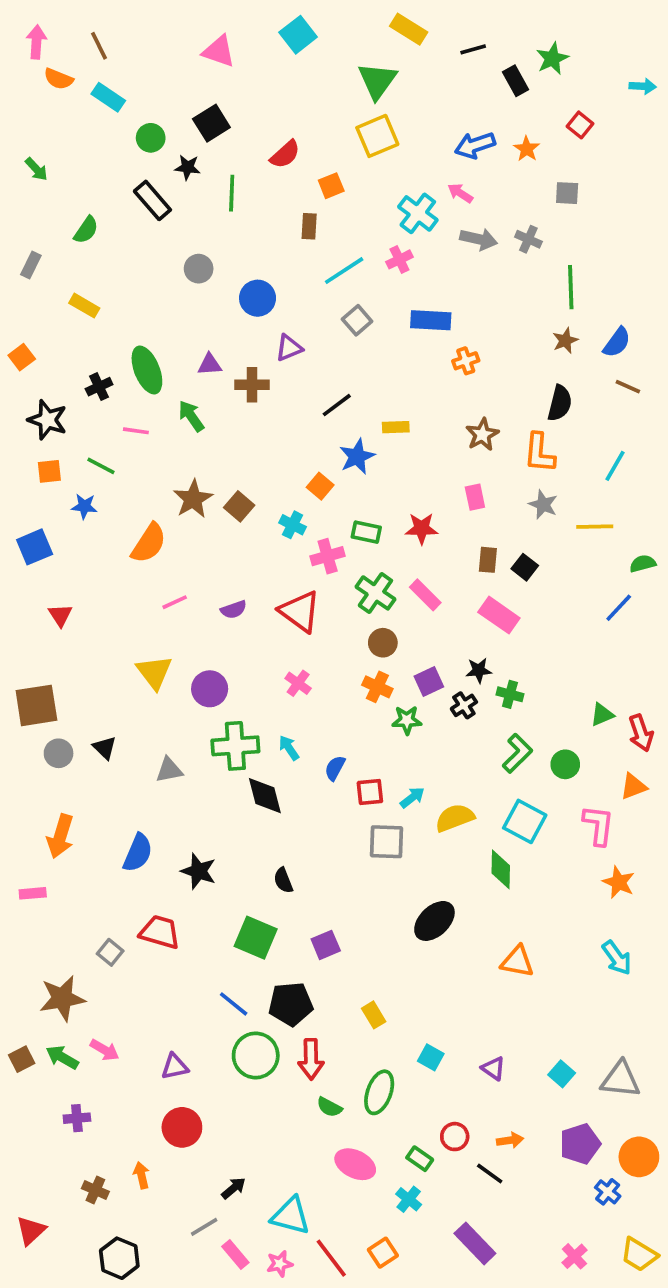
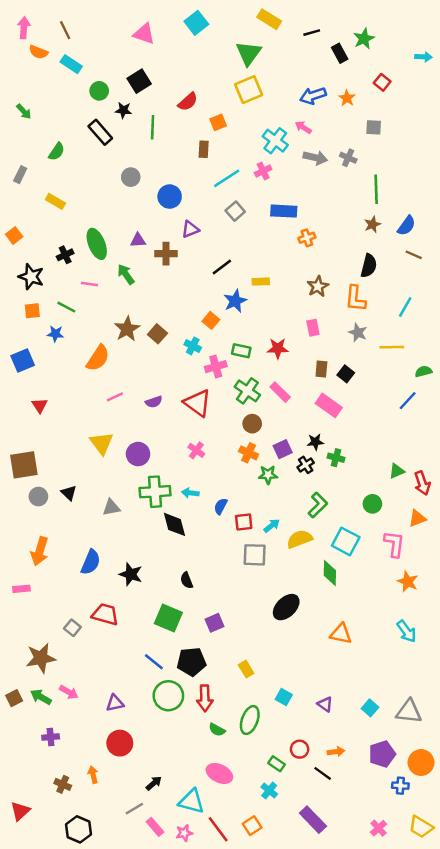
cyan arrow: (289, 748) -> (190, 493), turned -49
green L-shape: (517, 753) -> (318, 505), moved
pink ellipse: (355, 1164) -> (219, 773), moved
blue cross: (608, 1192) -> (400, 786), turned -35

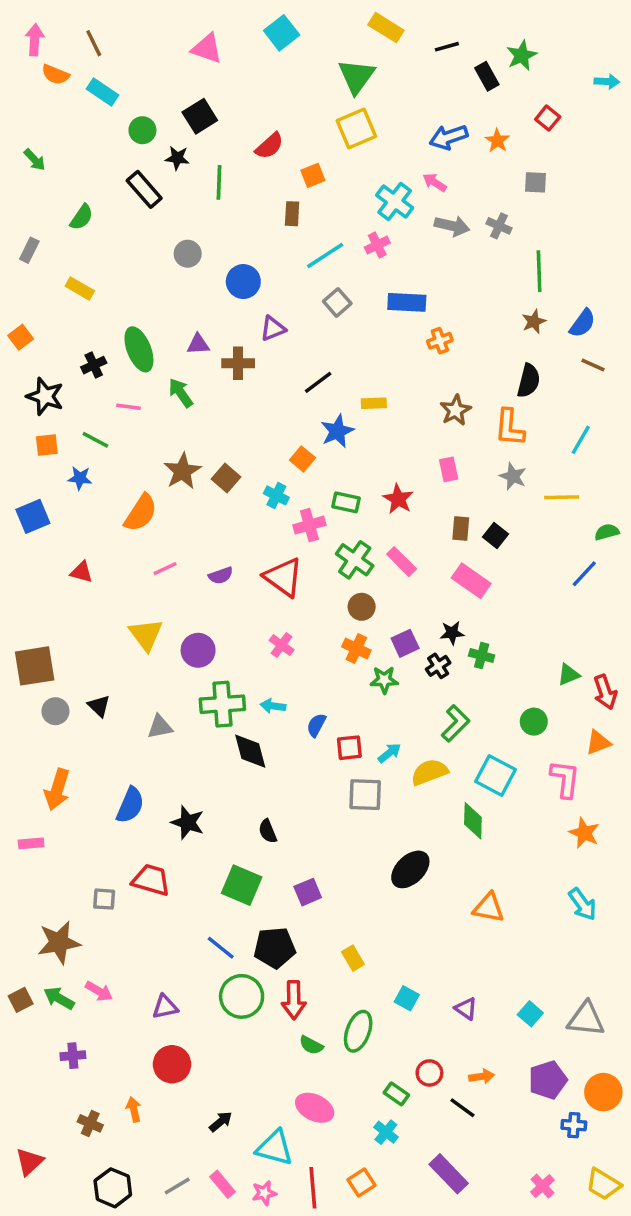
red star: (278, 348) -> (398, 499), turned 30
red triangle: (40, 405) -> (82, 572), moved, turned -42
gray square: (72, 628) -> (104, 899), turned -35
gray line: (134, 809) -> (177, 1186), moved
red line: (218, 829) -> (313, 1188), turned 32

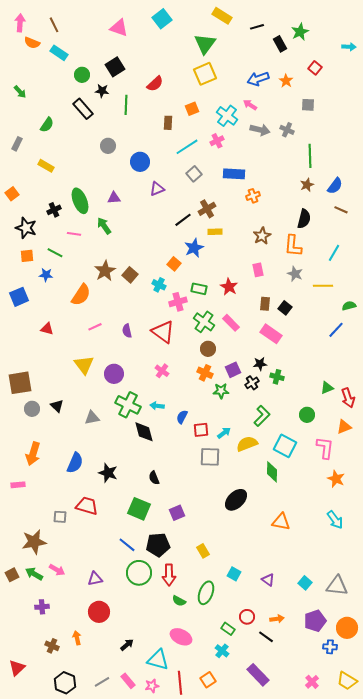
orange square: (313, 175) -> (192, 109), moved
brown cross: (238, 363) -> (207, 209), moved, turned -30
purple semicircle: (221, 575) -> (127, 331), turned 96
green cross: (222, 704) -> (128, 405), turned 30

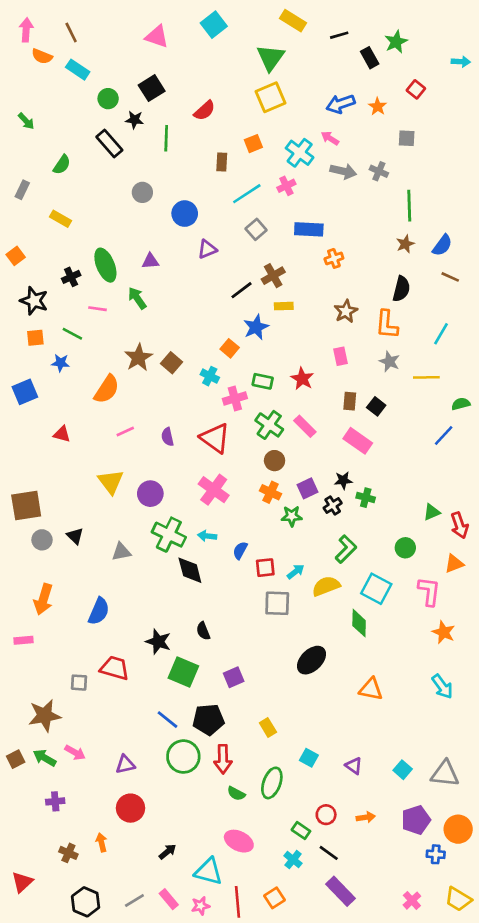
pink cross: (162, 371) -> (214, 490), size x1.6
black star: (108, 473) -> (158, 642), moved
black line: (266, 637) -> (329, 853), moved

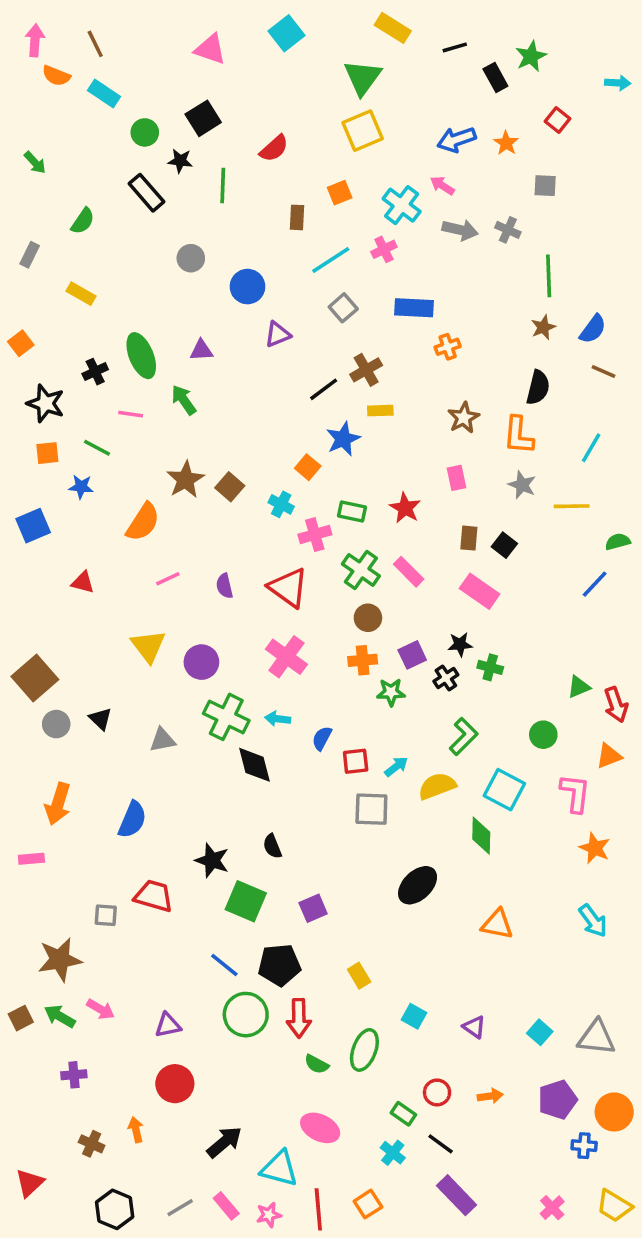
orange cross: (271, 492) -> (363, 660), turned -30
brown square: (26, 506) -> (35, 678), turned -32
black arrow: (168, 852) -> (224, 1142), size x1.5

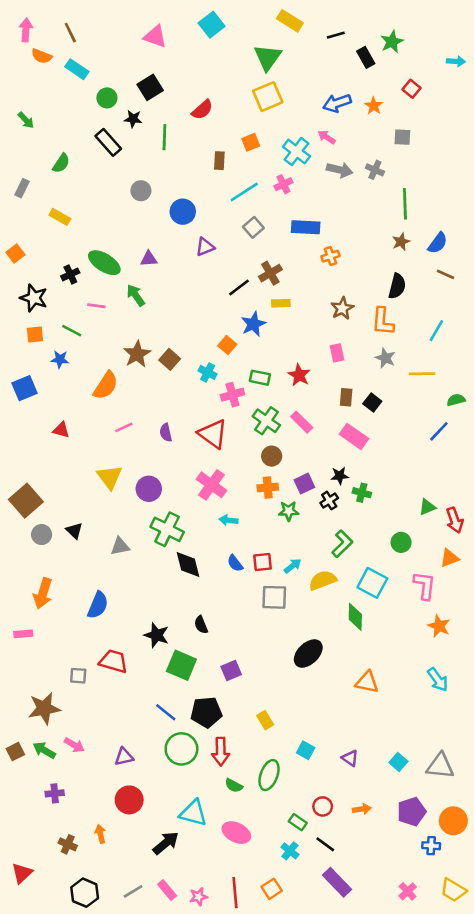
green ellipse: (141, 356) -> (104, 263), turned -36
cyan arrow: (278, 719) -> (229, 520), moved
blue semicircle: (322, 738) -> (235, 563), moved, turned -66
cyan triangle: (279, 1169) -> (193, 813), moved

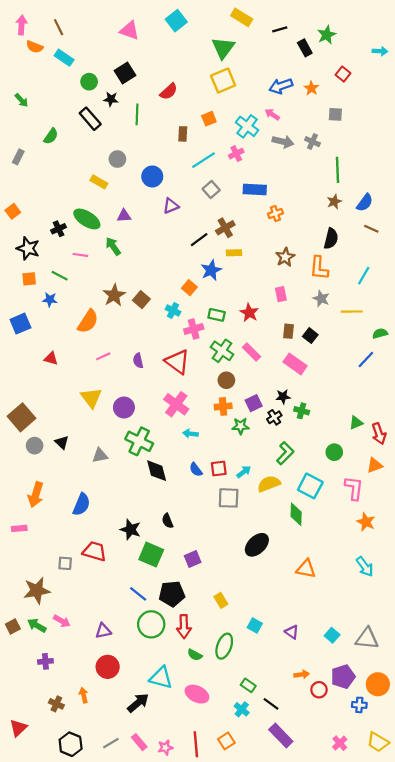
yellow rectangle: (60, 217) -> (99, 182), moved
red circle: (323, 806) -> (319, 690), moved

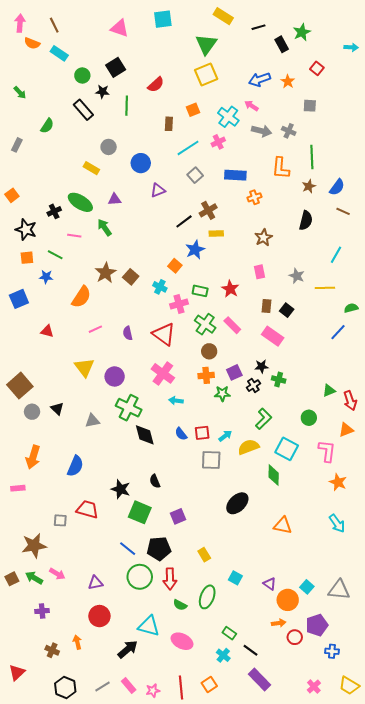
cyan square: (176, 21) -> (163, 19), turned 30
orange L-shape: (319, 268) -> (281, 168), moved
orange circle: (378, 684) -> (288, 600), moved

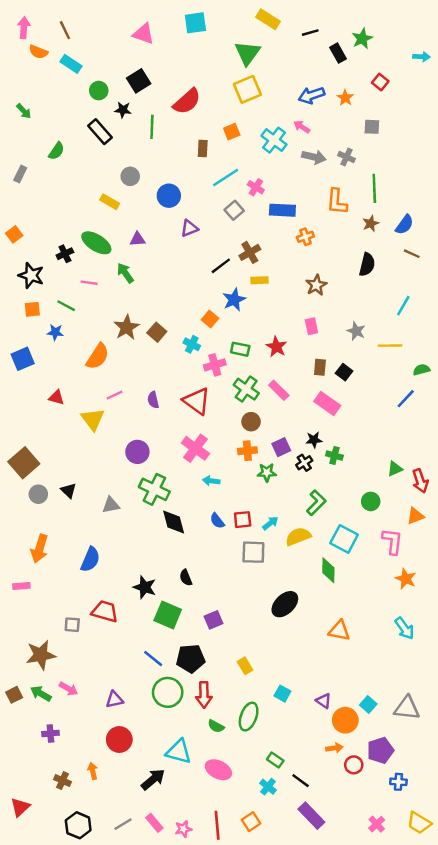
red semicircle: (156, 85) -> (187, 101), size x1.4
pink cross: (218, 142) -> (256, 187), moved, turned -32
yellow triangle: (84, 367) -> (93, 419), moved

